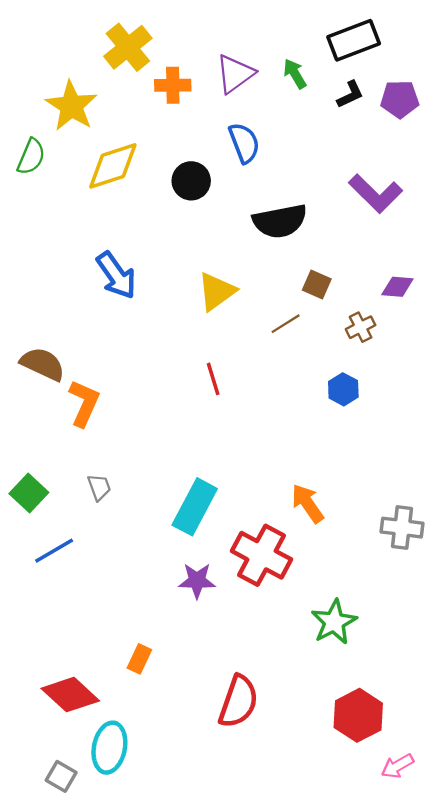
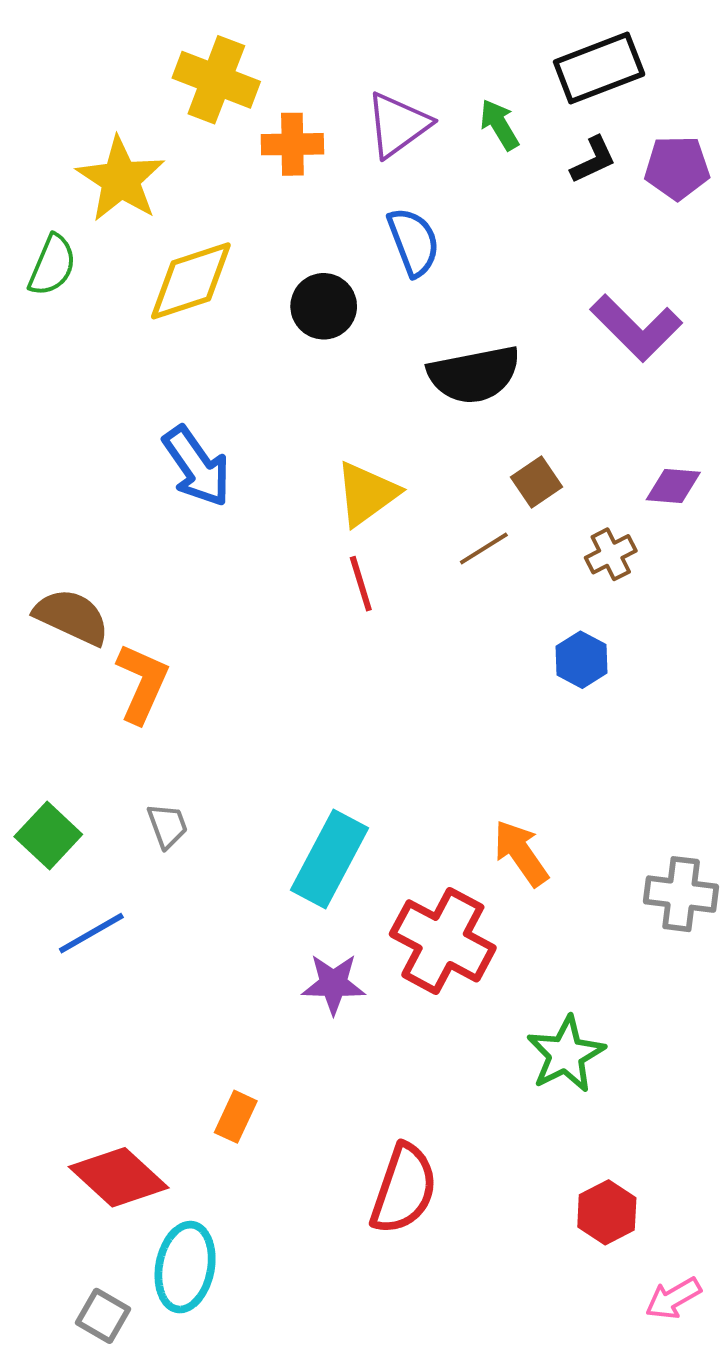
yellow cross: (128, 47) -> (216, 80), turned -30
brown square: (317, 285) -> (537, 482), turned 32
red line: (213, 379) -> (361, 584), moved
red hexagon: (358, 715) -> (607, 1212), size x0.7

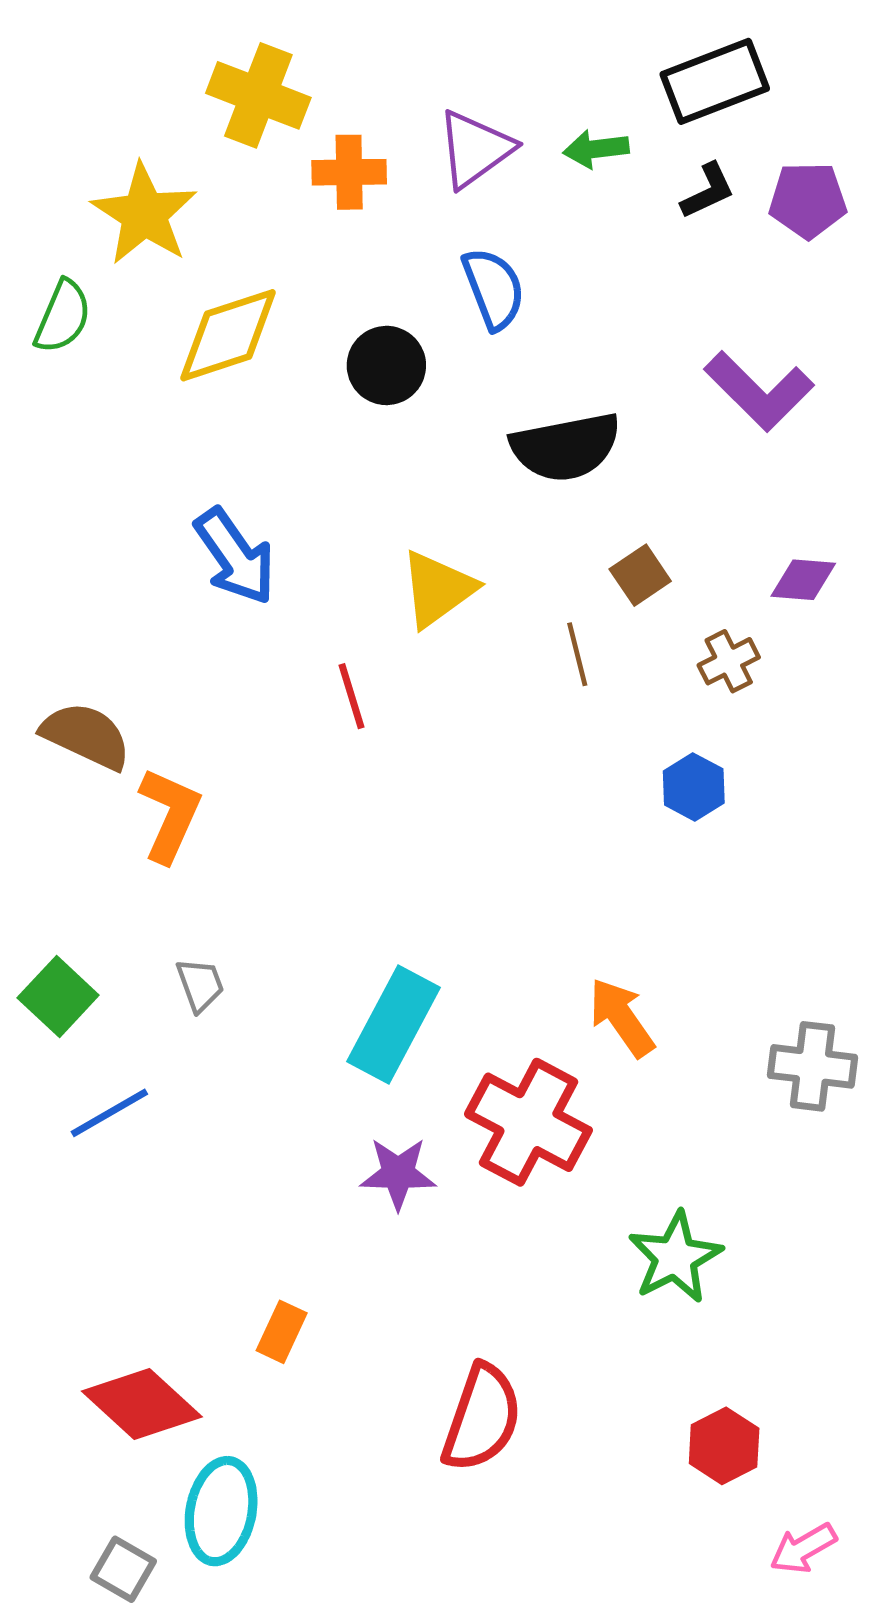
green arrow: (499, 125) -> (596, 149), turned -66
brown line: (484, 548) -> (577, 654), turned -72
red line: (361, 584) -> (351, 696), moved

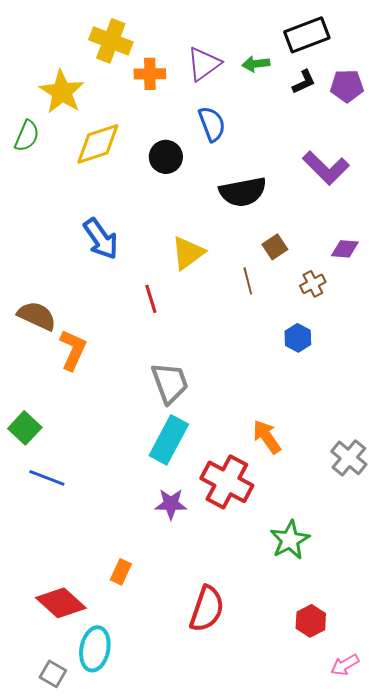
gray trapezoid: (200, 985) -> (170, 383), moved, size x1.8
gray cross: (813, 1066) -> (349, 458), turned 33
blue line: (109, 1113) -> (47, 478), turned 51

